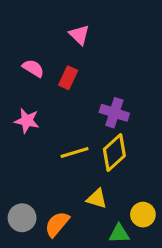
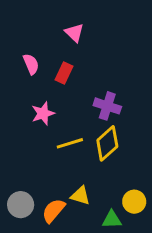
pink semicircle: (33, 68) -> (31, 64), turned 36
pink star: (27, 121) -> (43, 113), moved, turned -30
yellow triangle: (97, 199) -> (80, 196), moved

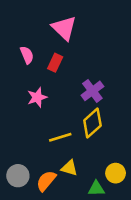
pink triangle: (74, 33) -> (64, 28), size x1.5
purple cross: (107, 106) -> (92, 91), turned 35
yellow line: (70, 143) -> (60, 137), moved

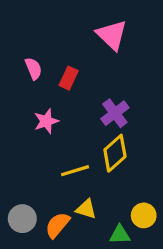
pink triangle: (64, 28) -> (112, 35), moved

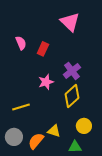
pink star: (46, 121) -> (46, 82), moved
yellow line: (75, 171) -> (21, 107), moved
yellow circle: (144, 215) -> (84, 126), moved

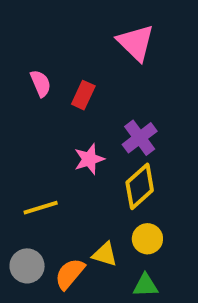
yellow circle: (84, 126) -> (147, 239), moved

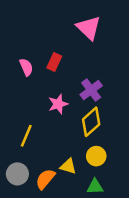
pink semicircle: (41, 83) -> (26, 67), moved
yellow line: (41, 208) -> (26, 136), turned -50

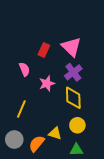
pink triangle: (89, 28) -> (71, 47), moved
pink semicircle: (26, 67) -> (24, 69), moved
yellow diamond: (91, 122) -> (73, 98), turned -50

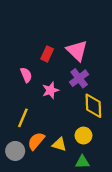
yellow diamond: (73, 98) -> (93, 106), moved
orange semicircle: (37, 144) -> (36, 141), moved

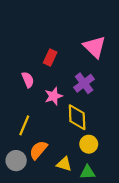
pink triangle: (77, 51) -> (95, 47), moved
yellow diamond: (93, 106) -> (77, 117), moved
yellow triangle: (59, 144) -> (64, 164), moved

